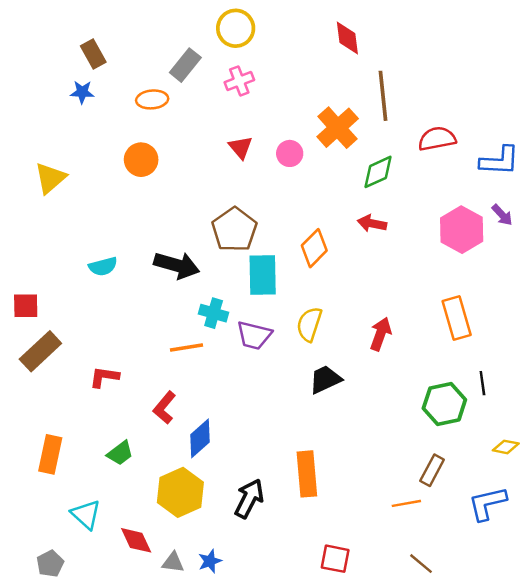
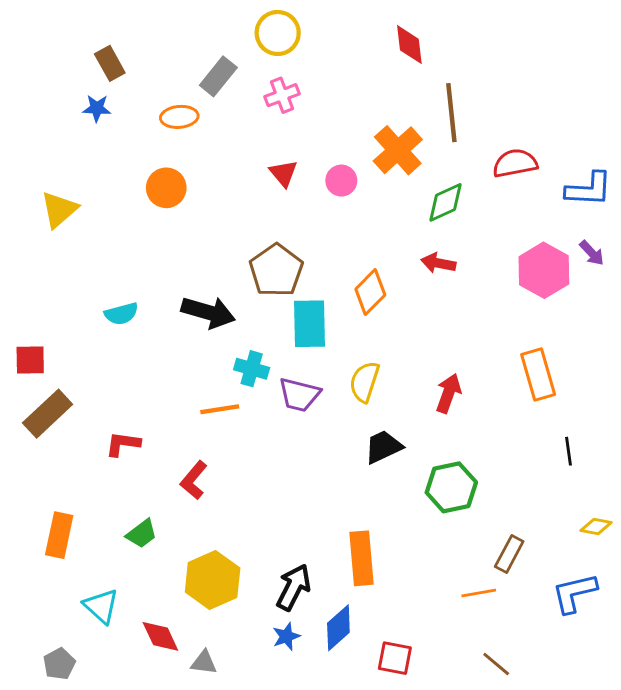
green hexagon: (444, 404) -> (451, 487), moved
blue diamond: (200, 438) -> (338, 628), moved
blue star: (210, 561) -> (286, 636), moved

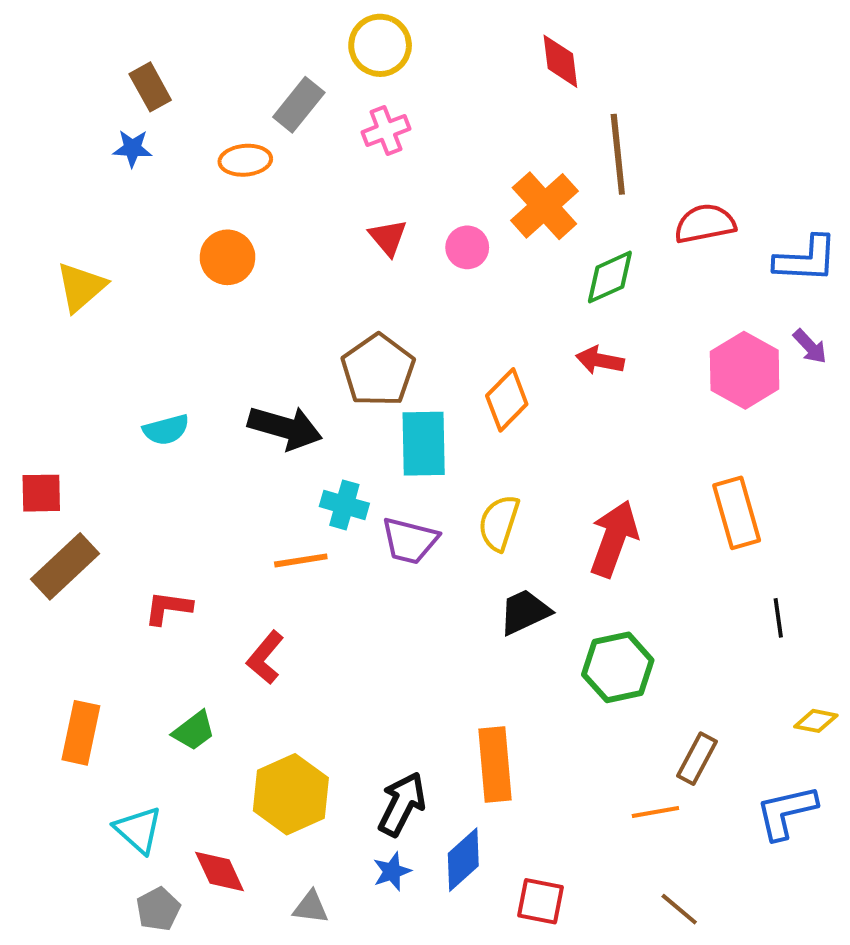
red arrow: (448, 393) -> (614, 539), size x1.4
gray triangle: (204, 662) -> (311, 907), moved
gray pentagon: (59, 664) -> (158, 909), moved

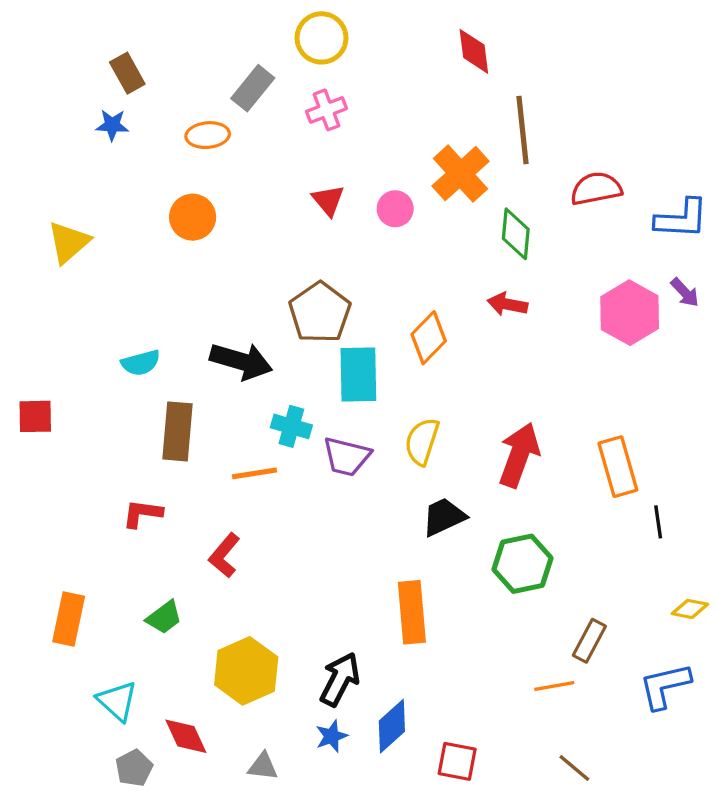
green diamond: (610, 277) -> (516, 234), turned -60
orange rectangle: (737, 513) -> (618, 467), moved
brown rectangle: (65, 566) -> (177, 431), moved, turned -42
orange rectangle: (495, 764) -> (412, 612), moved

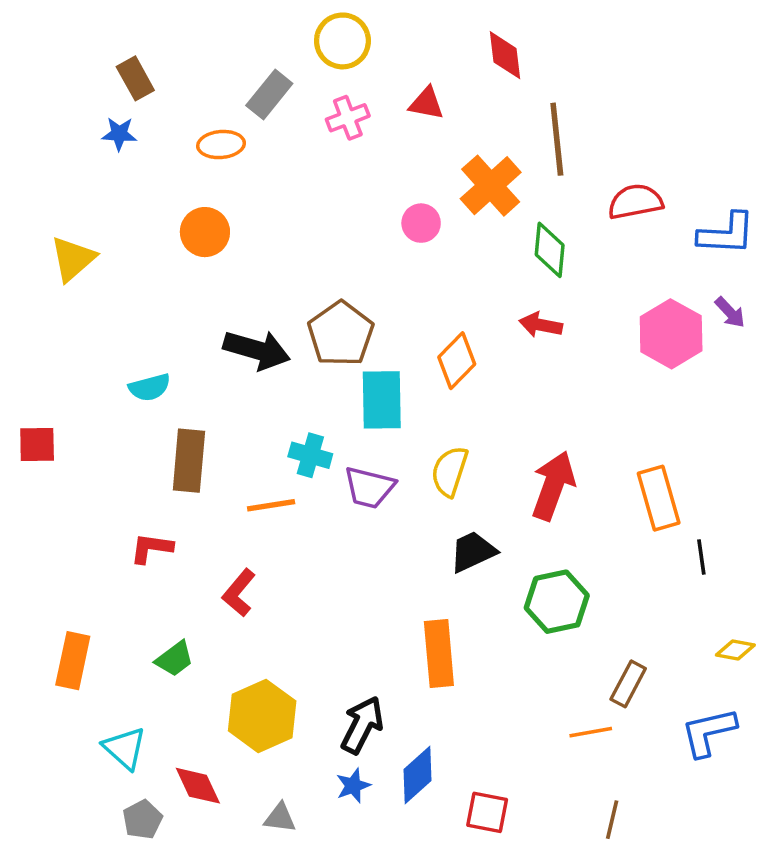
red triangle: (328, 200) -> (426, 103), moved, turned -39
black arrow: (241, 361) -> (257, 350), moved
brown line: (574, 768) -> (612, 820), turned 63

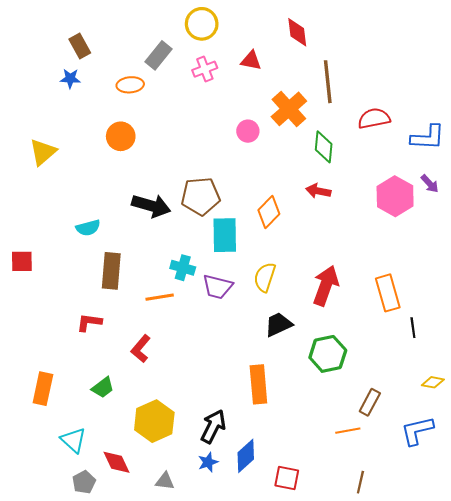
brown pentagon: (341, 334) -> (201, 196), turned 30

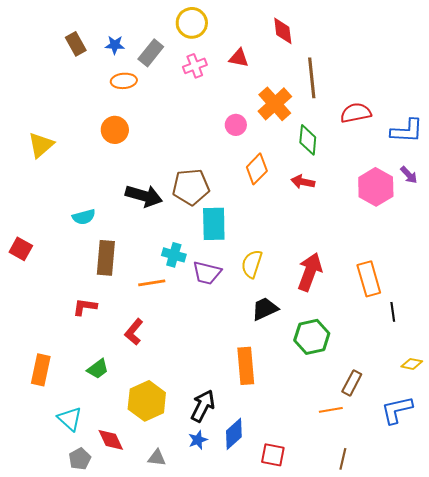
blue star: (70, 79) -> (115, 45), moved
orange diamond: (269, 212) -> (257, 169), moved
red square: (22, 261) -> (21, 249), turned 30

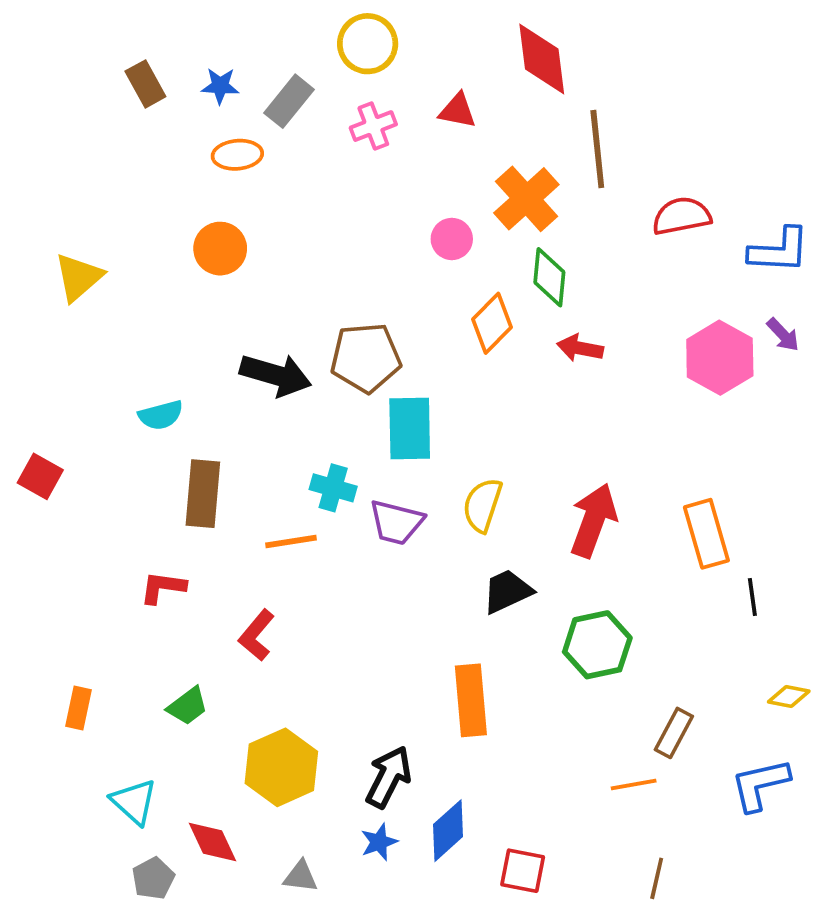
red diamond: (283, 31) -> (542, 59), size x1.4
green diamond: (308, 140) -> (549, 277), moved
orange rectangle: (41, 370) -> (78, 708), size x0.7

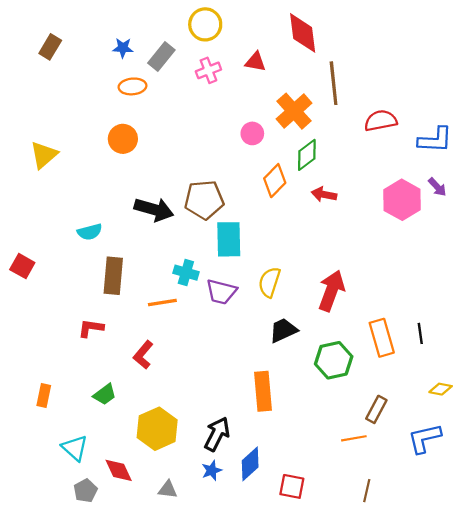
brown rectangle: (145, 84) -> (50, 47), moved, turned 60
green diamond: (549, 277) -> (307, 155), turned 48
orange rectangle: (706, 534) -> (382, 338), moved

